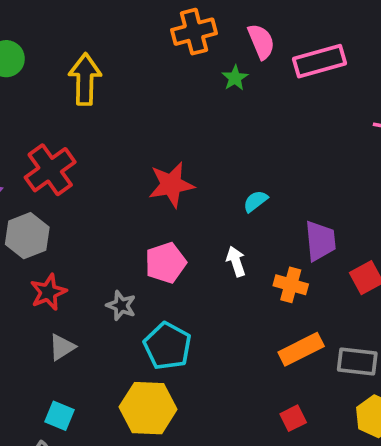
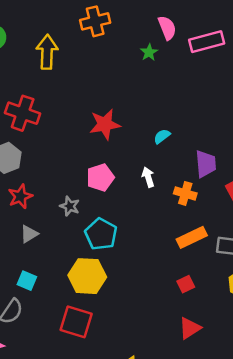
orange cross: (194, 32) -> (95, 21), moved
red cross: (50, 170) -> (23, 113), turned -36

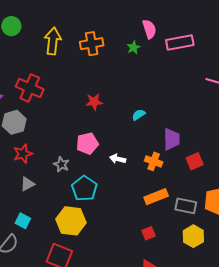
orange cross: (95, 21) -> (92, 44), moved
red star: (105, 124) -> (94, 102), size x0.7
white arrow: (148, 177) -> (118, 159), moved, turned -63

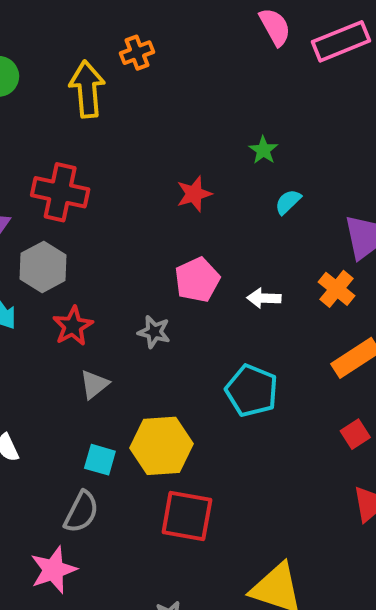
orange cross: (92, 44) -> (137, 53), moved, size x0.7
green star: (134, 47) -> (263, 150), moved
orange cross: (154, 161) -> (337, 289), turned 30
cyan pentagon: (84, 188) -> (252, 391), moved
yellow hexagon: (71, 221) -> (162, 446), moved

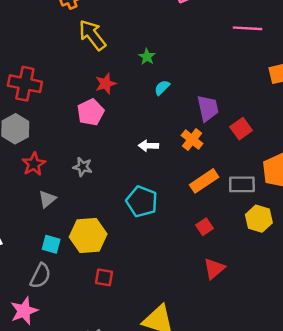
yellow arrow: (87, 89) -> (92, 35), moved, turned -32
pink pentagon: (197, 280) -> (91, 112), moved
red square: (187, 516) -> (104, 277), size x0.6

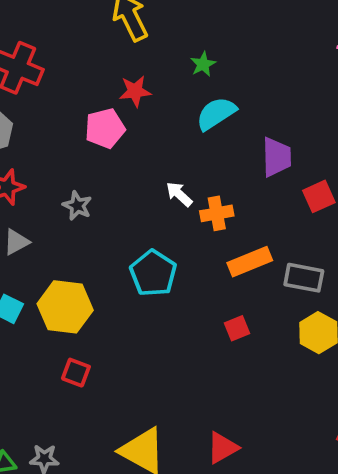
cyan semicircle: (162, 88) -> (216, 114), size x1.6
orange cross: (192, 140) -> (217, 213), moved, turned 30
white arrow: (148, 146) -> (179, 194), turned 30
red triangle: (214, 268) -> (222, 448), moved

